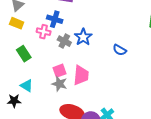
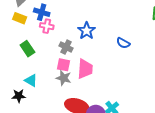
blue cross: (55, 19) -> (42, 12), moved
gray cross: (64, 41) -> (66, 47), moved
pink square: (60, 71) -> (63, 65), turned 32

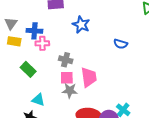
blue star: (87, 31) -> (81, 25), moved

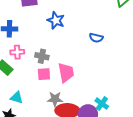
pink cross: (42, 43) -> (17, 52), moved
gray star: (70, 91) -> (55, 99), moved

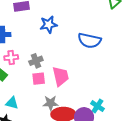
blue star: (56, 20) -> (49, 24), turned -30
blue semicircle: (96, 38) -> (89, 40), size x1.6
gray cross: (42, 56) -> (36, 61), turned -32

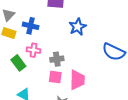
blue star: (49, 24) -> (78, 27), turned -30

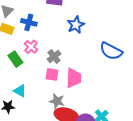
pink cross: (33, 50) -> (31, 47), turned 32
gray cross: (57, 59) -> (54, 57), turned -32

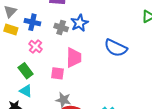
gray cross: (54, 57) -> (61, 28), moved, turned -32
green rectangle: (15, 59) -> (26, 71), moved
pink trapezoid: (74, 78) -> (74, 58), moved

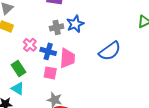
blue cross: (32, 22) -> (48, 51), moved
gray cross: (61, 28) -> (57, 27), turned -32
blue semicircle: (116, 48) -> (110, 51), turned -65

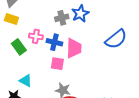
pink cross: (30, 45) -> (36, 36), turned -32
green rectangle: (18, 69) -> (19, 47), moved

